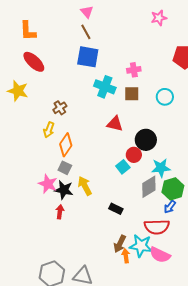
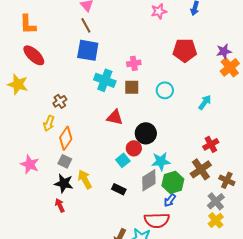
pink star: (48, 184) -> (30, 164), moved
black rectangle: (116, 209) -> (119, 189), moved
red arrow: (60, 212) -> (60, 205), turned -32

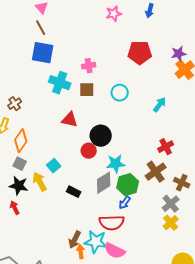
cyan square: (123, 160) -> (54, 166), moved

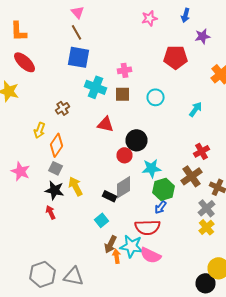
purple star: (179, 54) -> (202, 36), moved
brown cross: (15, 104) -> (62, 108), moved
cyan square: (54, 166) -> (102, 220), moved
gray diamond: (104, 183) -> (124, 187), moved

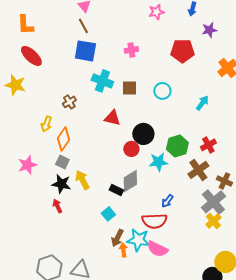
pink cross: (124, 70) -> (131, 50), moved
pink star: (20, 171) -> (27, 165), turned 30
green hexagon: (164, 189) -> (177, 146), moved
gray cross: (206, 208) -> (213, 202), size x1.4

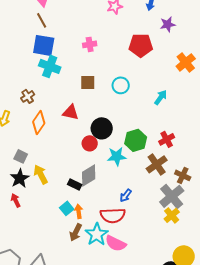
cyan cross: (102, 81) -> (50, 66), moved
orange diamond: (63, 139) -> (39, 122), moved
black star: (61, 184) -> (20, 178), turned 30
cyan star: (138, 240) -> (97, 234), turned 30
orange arrow: (123, 250) -> (79, 211), moved

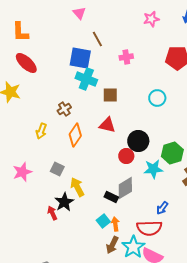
brown line: (42, 20) -> (97, 39), moved
brown square: (88, 82) -> (110, 95), moved
black star: (20, 178) -> (64, 202), moved

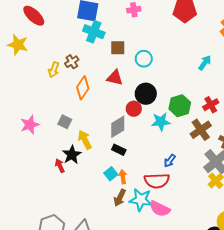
cyan circle: (157, 98) -> (144, 59), moved
yellow arrow: (41, 131) -> (54, 70), moved
gray diamond: (125, 188) -> (118, 127), moved
cyan star: (133, 247) -> (141, 200), turned -30

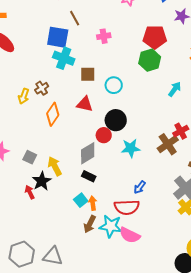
green hexagon: (180, 106) -> (150, 60), moved
gray square: (65, 122) -> (30, 157), moved
brown cross: (201, 130) -> (168, 144), moved

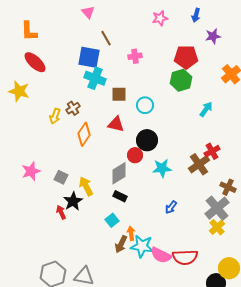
orange arrow: (93, 203) -> (131, 233), moved
red semicircle: (127, 207) -> (185, 257), moved

